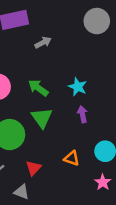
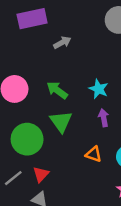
orange triangle: (72, 158) -> (94, 154), moved
red triangle: (33, 168) -> (41, 174), moved

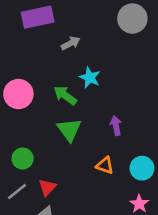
cyan star: (99, 89) -> (90, 78), moved
green circle: (27, 139) -> (23, 159), moved, size x0.6

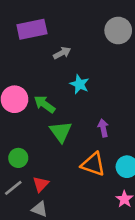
green arrow: (65, 95) -> (44, 104), moved
orange triangle: (105, 165) -> (93, 164), size x1.5

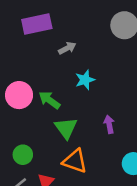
cyan star: (79, 84) -> (85, 80), turned 30
orange triangle: (93, 164) -> (75, 161), moved

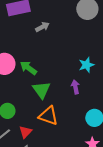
cyan star: (85, 80) -> (86, 65), moved

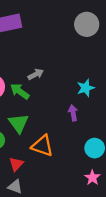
gray arrow: (42, 27) -> (36, 74), moved
green triangle: (41, 90) -> (19, 123), moved

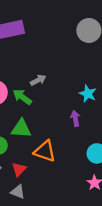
cyan star: (86, 88) -> (88, 94), turned -30
green triangle: (19, 123) -> (21, 129), turned -50

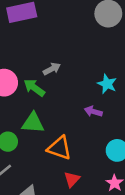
purple arrow: (75, 118) -> (93, 111), turned -63
red triangle: (19, 169) -> (72, 179), moved

